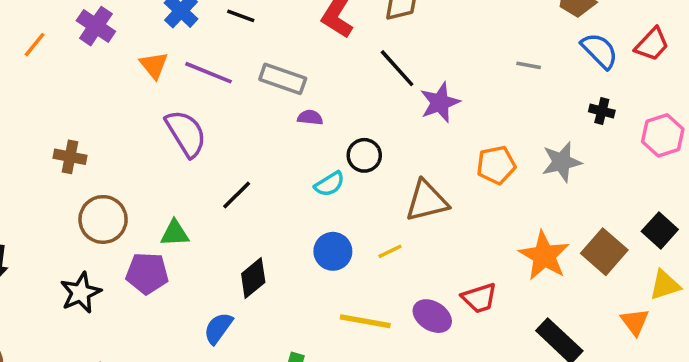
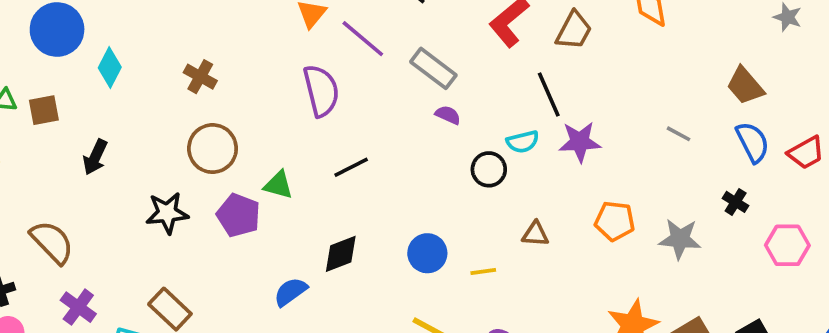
cyan semicircle: (329, 184) -> (523, 142), moved
brown triangle: (427, 201) -> (535, 234), size x0.6

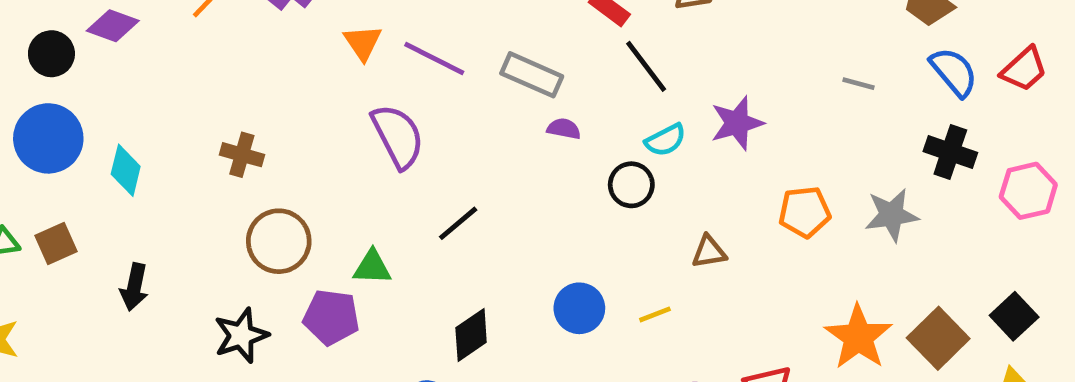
black line: (549, 94) -> (646, 66), moved
black cross: (736, 202) -> (950, 152), size x1.5

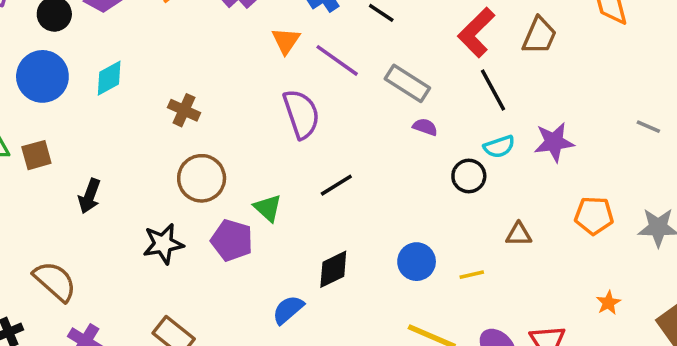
cyan diamond: (126, 170) -> (109, 78), moved, turned 39
green triangle: (372, 267) -> (268, 208), turned 32
orange star: (858, 337) -> (608, 303), moved, size x0.5

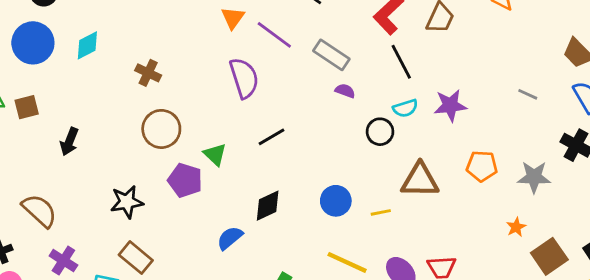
brown triangle: (519, 234) -> (420, 180), size x1.8
black star: (163, 244) -> (127, 202), moved
orange star: (608, 303) -> (516, 227), moved

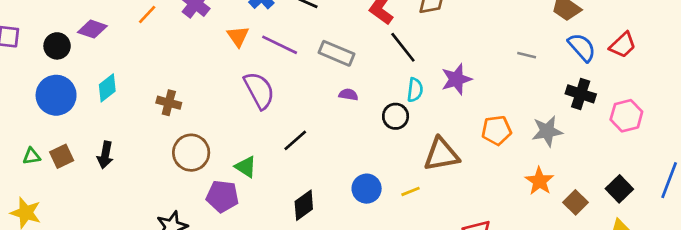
purple semicircle: (345, 91) -> (348, 95), moved
cyan semicircle: (405, 108) -> (415, 90), turned -55
black arrow: (69, 142) -> (105, 155), moved
orange star: (516, 227) -> (539, 181), size x1.5
brown square: (549, 256) -> (576, 202), size x0.7

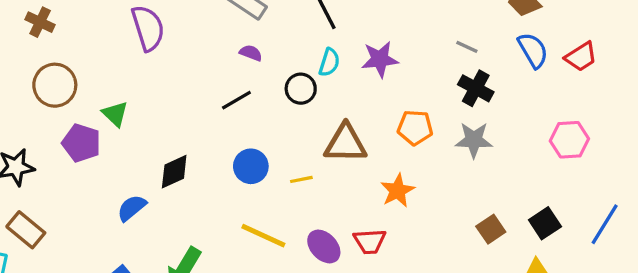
black cross: (581, 94) -> (476, 88), moved
black line: (295, 140) -> (236, 100), moved
orange star: (539, 181) -> (397, 191), moved

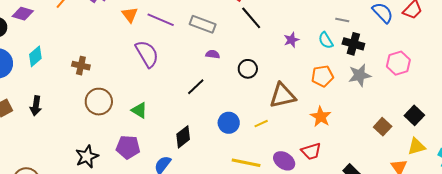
purple star: (380, 59) -> (291, 40), size x0.7
cyan semicircle: (329, 62) -> (326, 40), moved, turned 144
black line: (236, 100) -> (196, 87), moved
pink hexagon: (569, 140) -> (398, 63), moved
purple pentagon: (81, 143) -> (128, 147), moved

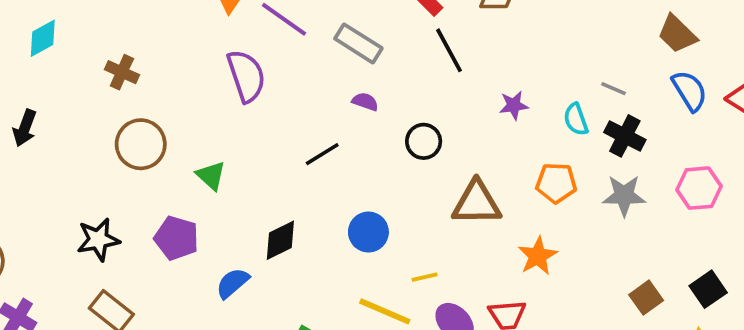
yellow line: (261, 124) -> (425, 277), moved

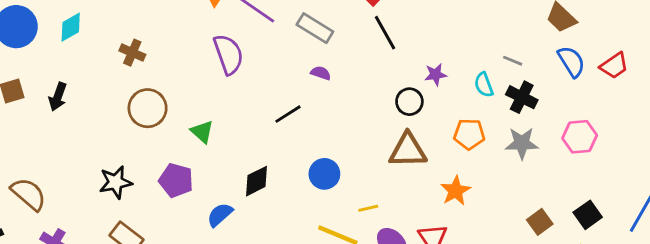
black circle: (424, 141) -> (409, 102), moved

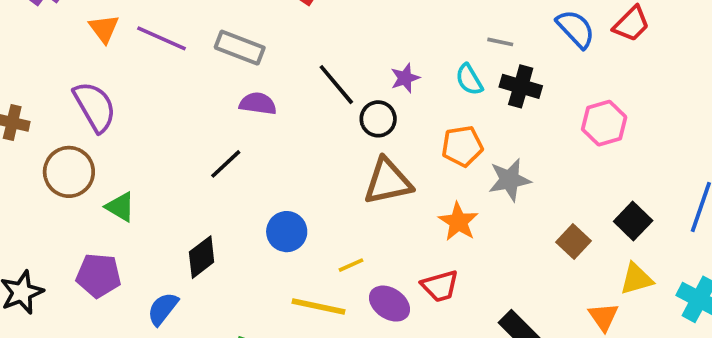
black line: (385, 33) -> (336, 85), moved
purple semicircle: (228, 54) -> (95, 107), moved
purple semicircle: (321, 73) -> (258, 104), size x1.4
brown circle: (148, 108) -> (69, 172), moved
gray star: (522, 143) -> (510, 180), moved

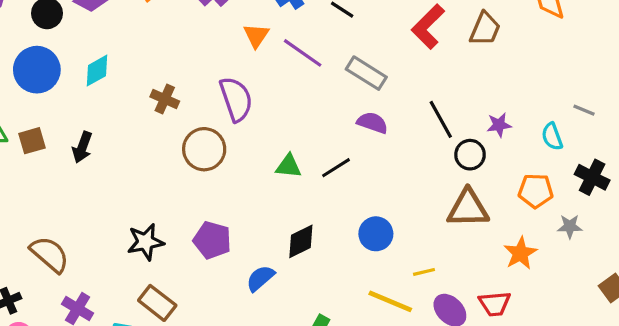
black cross: (521, 86) -> (592, 177), moved
gray star: (510, 180) -> (570, 226), size x0.7
green triangle: (120, 207) -> (289, 166), moved, turned -36

